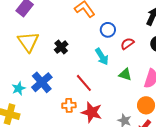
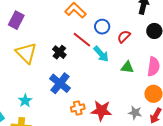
blue cross: (42, 82) -> (60, 83), moved
red line: (84, 83) -> (82, 40), moved

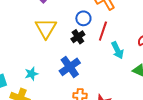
blue circle: (102, 27) -> (83, 18), moved
red line: (82, 40) -> (103, 31), turned 54

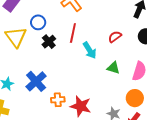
blue circle: (83, 18) -> (38, 22), moved
blue cross: (70, 67) -> (36, 81), moved

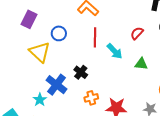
black cross: (49, 42) -> (81, 72), moved
blue cross: (36, 81) -> (56, 85), moved
orange cross: (58, 100) -> (91, 98), moved

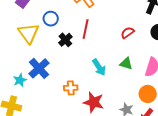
cyan arrow: (115, 51) -> (99, 67), moved
black cross: (81, 72) -> (65, 40), moved

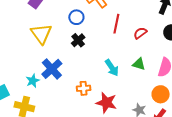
blue circle: (51, 19) -> (76, 17), moved
red line: (86, 29) -> (116, 24), moved

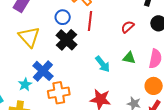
red line: (116, 24) -> (90, 21), moved
black cross: (78, 40) -> (66, 40), size x1.5
orange cross: (84, 88) -> (59, 93), moved, size x1.5

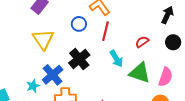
black cross: (66, 40) -> (79, 59), moved
green triangle: (129, 58) -> (140, 73), size x1.6
cyan arrow: (103, 64) -> (116, 59), moved

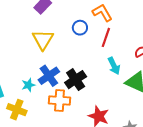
black cross: (79, 59) -> (76, 80), moved

